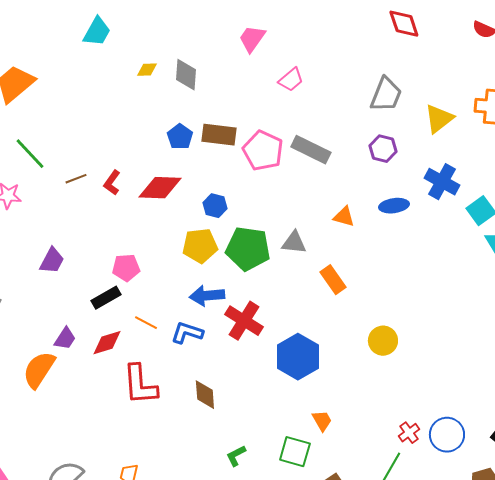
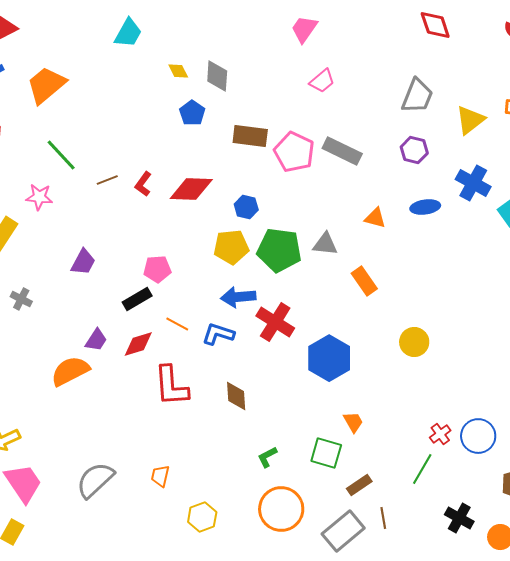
pink trapezoid: (252, 39) -> (304, 29), moved
yellow diamond: (147, 70) -> (178, 71), turned 65
blue pentagon: (180, 137) -> (192, 113), moved
orange semicircle: (39, 370) -> (70, 371), turned 30

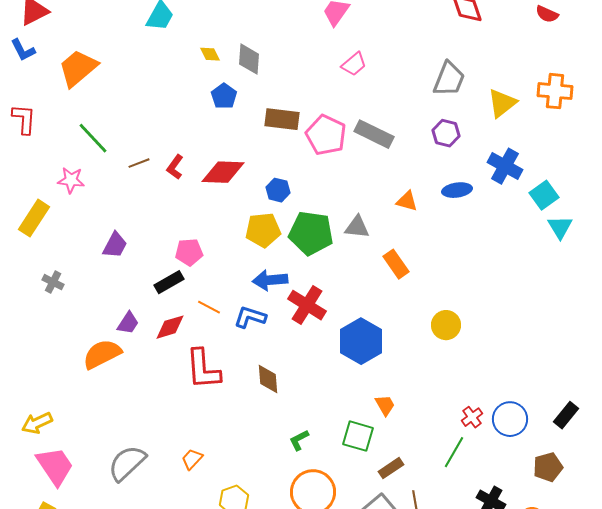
orange trapezoid: (160, 476) -> (192, 459), turned 30

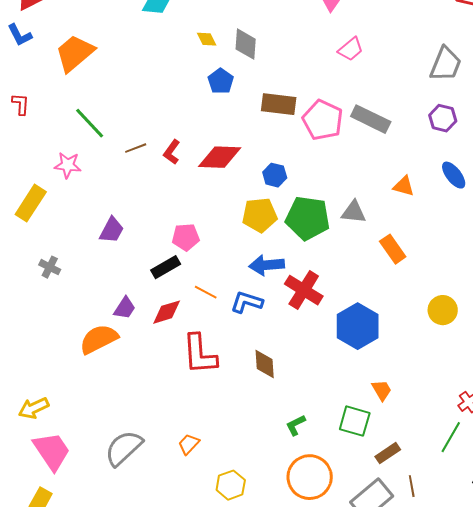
red L-shape: (24, 119) -> (21, 104), size x0.7
blue ellipse: (457, 190) -> (454, 175), turned 60

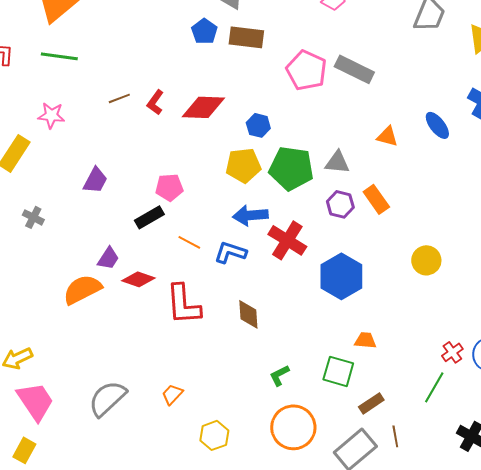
brown rectangle: (279, 104) -> (246, 37), moved
purple hexagon: (443, 118) -> (340, 204), moved
green line: (90, 123) -> (59, 56), moved, turned -39
red diamond: (167, 312) -> (138, 279), moved, turned 36
orange trapezoid: (382, 390) -> (365, 340), turned -55

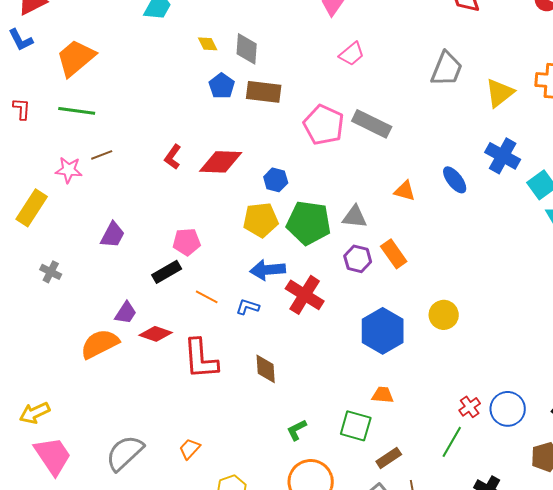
brown line: (119, 98) -> (102, 155), moved
blue L-shape: (230, 252) -> (248, 307), size x0.7
blue hexagon: (341, 276) -> (383, 331), moved

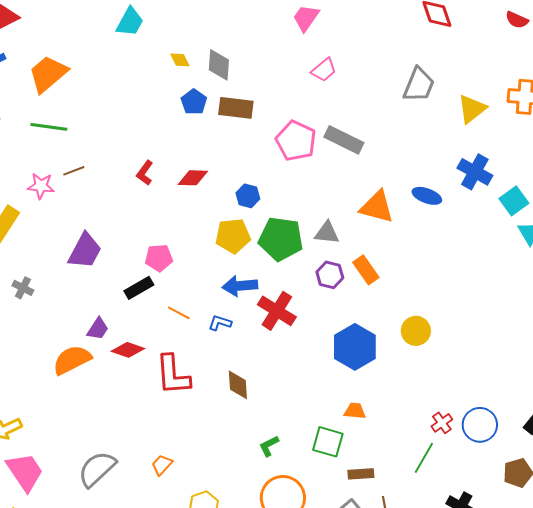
red diamond: (221, 162) -> (193, 178), size x0.7
blue ellipse: (455, 180) -> (427, 196), turned -32
orange triangle: (405, 191) -> (377, 207), size x1.6
purple trapezoid: (113, 235) -> (85, 251), size x1.4
brown rectangle: (389, 458) -> (361, 474), turned 30

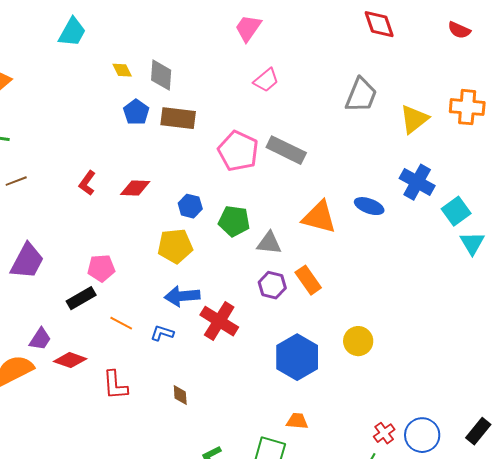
green pentagon: (281, 239) -> (234, 221), moved, size x0.7
red L-shape: (173, 375) -> (115, 385), size x0.7
brown diamond: (238, 385) -> (180, 395), size x0.7

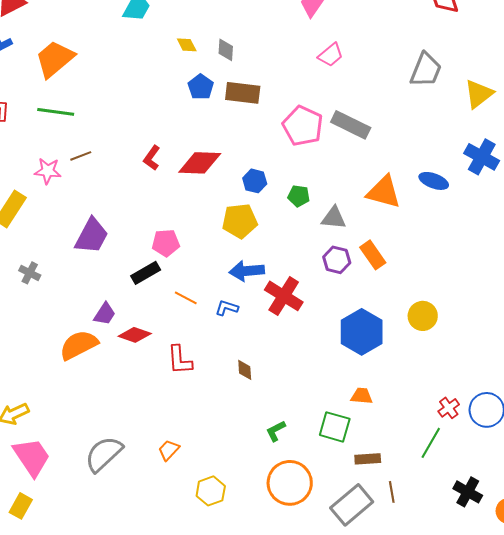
gray diamond: (161, 75) -> (226, 50), size x0.7
red diamond: (135, 188) -> (200, 163), size x1.4
green pentagon: (234, 221) -> (299, 196), size x0.7

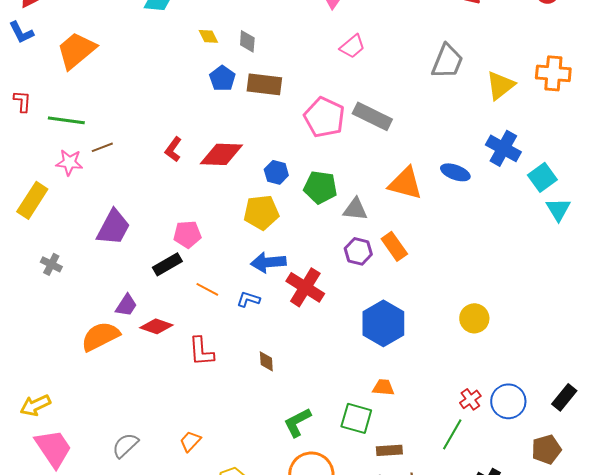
green line: (56, 112) -> (66, 120), moved
green pentagon: (299, 196) -> (320, 187), size x1.5
yellow circle: (423, 316) -> (474, 318), moved
green L-shape: (276, 431) -> (297, 422), size x1.4
gray semicircle: (104, 454) -> (125, 445), size x0.7

